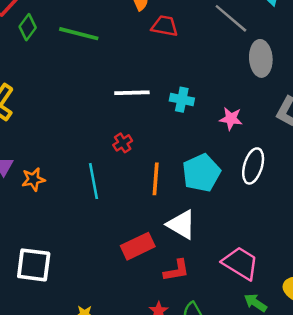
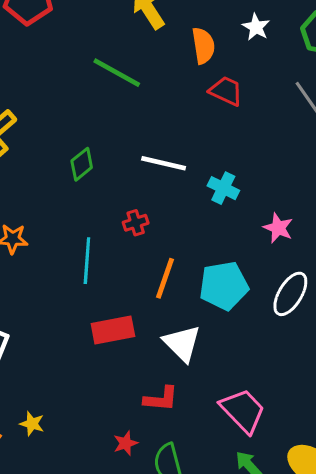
green diamond: (28, 27) -> (82, 164), moved
red rectangle: (138, 246) -> (113, 330), moved

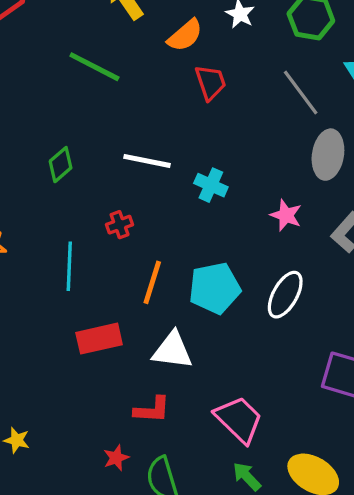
orange semicircle: (203, 46) -> (185, 35), turned 60
red trapezoid: (226, 91) -> (211, 82), turned 48
pink star: (278, 228) -> (286, 215), moved
white triangle: (182, 343) -> (172, 350), turned -36

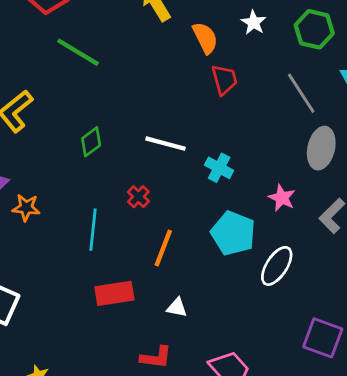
orange semicircle: (185, 35) -> (205, 38), turned -80
green line: (94, 67) -> (78, 52), moved
red cross: (120, 225) -> (138, 197), turned -30
cyan pentagon: (215, 288) -> (233, 233), moved, turned 30
white triangle: (172, 350) -> (177, 308), size x0.6

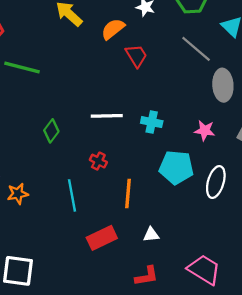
orange semicircle: (205, 38) -> (113, 29), turned -85

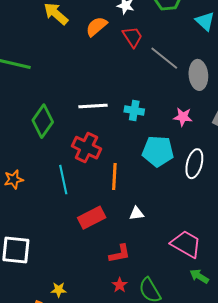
gray line: (196, 49) -> (164, 58), moved
red trapezoid: (136, 56) -> (133, 37), moved
green diamond: (51, 131) -> (43, 121), size x1.5
red cross: (98, 161) -> (86, 148), size x1.8
red L-shape: (147, 276) -> (120, 254), moved

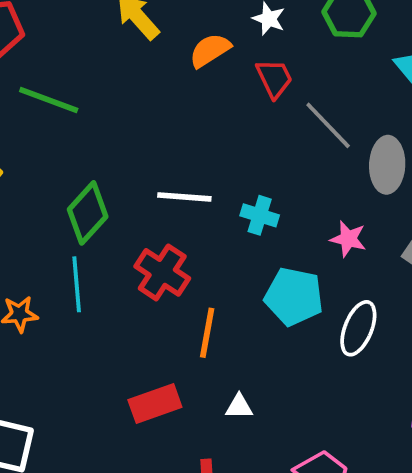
cyan line: (63, 180) -> (77, 284), moved

